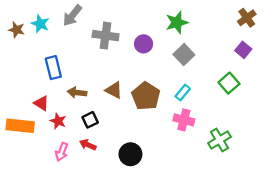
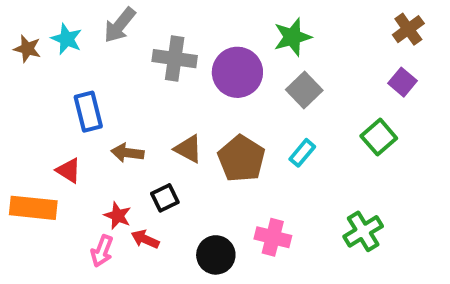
purple circle: (144, 44) -> (237, 72), size x1.6
black square: (90, 120) -> (165, 198), moved
pink cross: (184, 120) -> (273, 237), moved
red star: (58, 121) -> (118, 216), moved

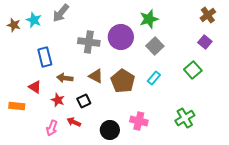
gray cross: (175, 59) -> (89, 42), moved
orange rectangle: (33, 208) -> (17, 106), size x0.7
red star: (118, 216) -> (58, 100), moved

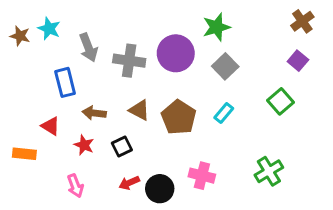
gray arrow: (61, 13) -> (88, 48), moved, turned -60
red arrow: (74, 122) -> (129, 183), moved, turned -48
pink arrow: (52, 128) -> (75, 186), turned -42

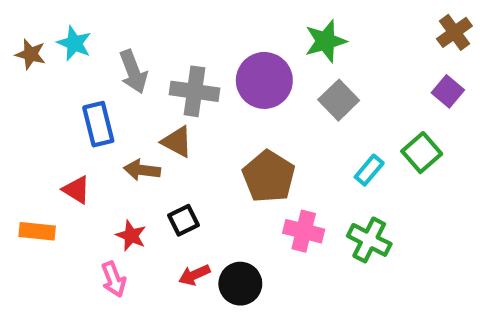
brown triangle: (139, 110) -> (177, 142), moved
cyan rectangle: (224, 113) -> (369, 170), moved
red star: (84, 145) -> (131, 236), moved
green cross: (269, 171) -> (369, 240), moved, turned -32
pink cross: (202, 176) -> (304, 231), moved

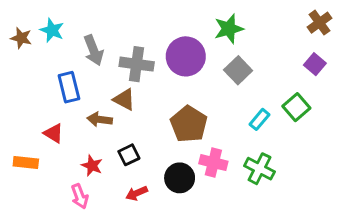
black circle: (240, 284) -> (180, 178), moved

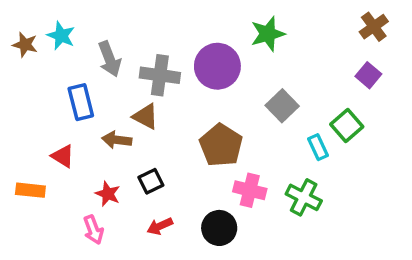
gray square: (238, 70) -> (282, 106), moved
cyan rectangle: (260, 119) -> (318, 147), moved, turned -65
black circle: (180, 178) -> (219, 228), moved

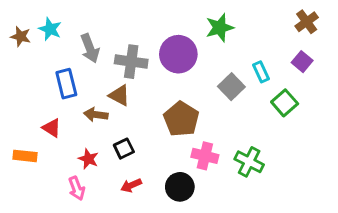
cyan rectangle: (318, 147) -> (261, 72), moved

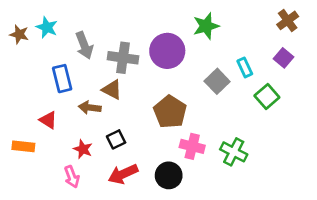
red arrow: (131, 185) -> (123, 174), size x1.5

